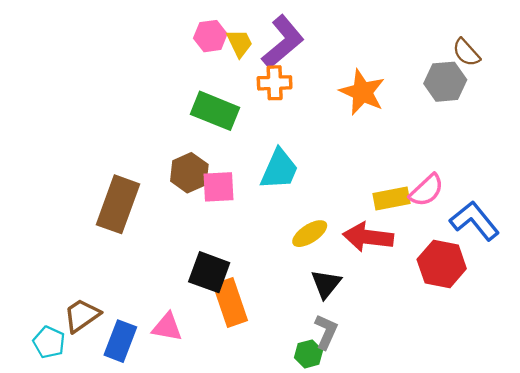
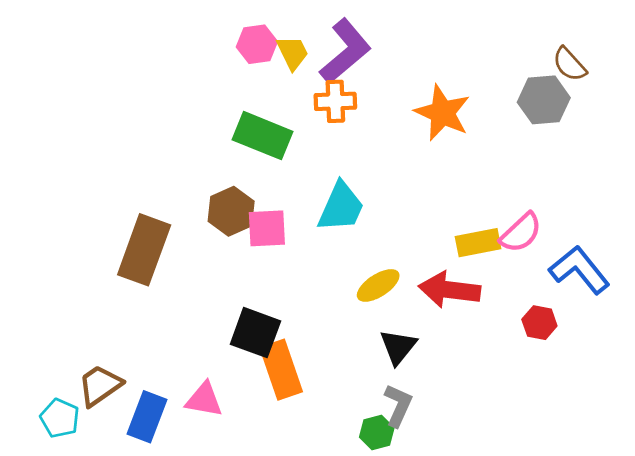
red hexagon: (442, 264) -> (539, 323), size x0.6

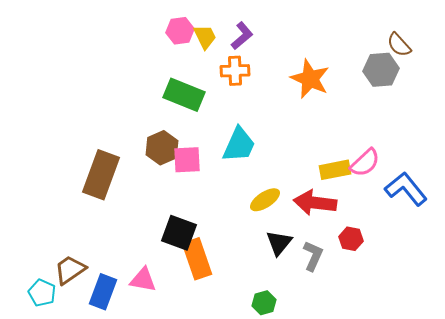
purple L-shape: (345, 51) -> (242, 36), size x0.6
red hexagon: (539, 323) -> (351, 239), moved
gray L-shape: (398, 405) -> (313, 256), moved

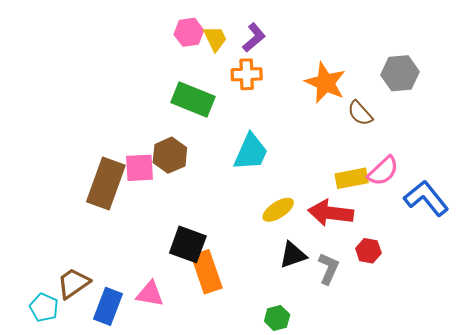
brown semicircle: (399, 45) -> (360, 113), moved
pink square: (187, 160) -> (140, 168), moved
black triangle: (279, 243) -> (293, 255), turned 32

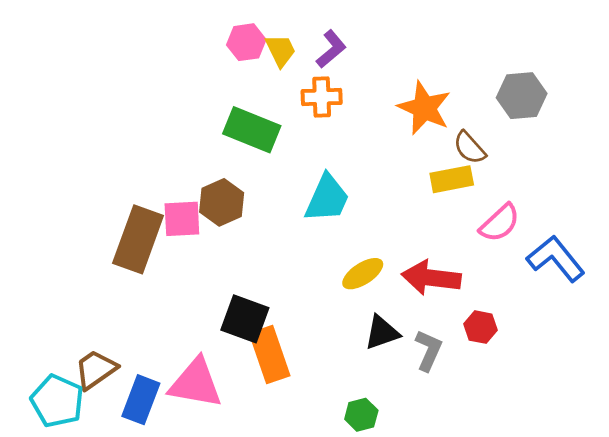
yellow rectangle: (352, 178) -> (452, 179), moved
pink triangle: (150, 294) -> (196, 383), size x1.5
cyan pentagon: (44, 307) -> (57, 401), size x1.4

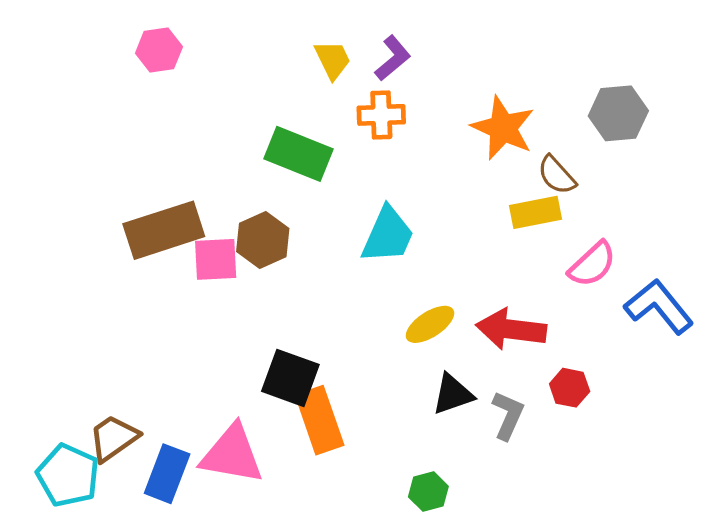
pink hexagon: (246, 42) -> (159, 50), moved
brown rectangle: (138, 239) -> (164, 230), moved, turned 52

